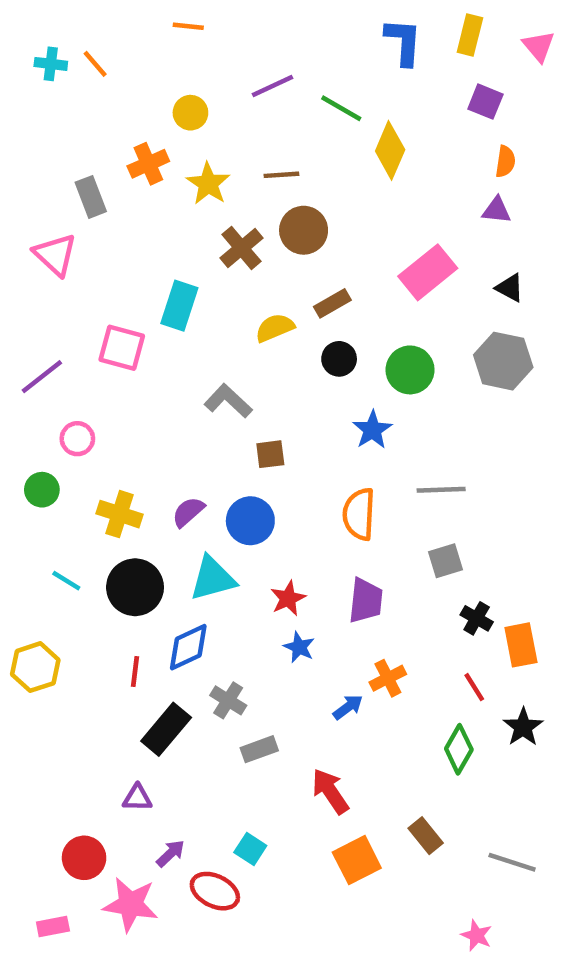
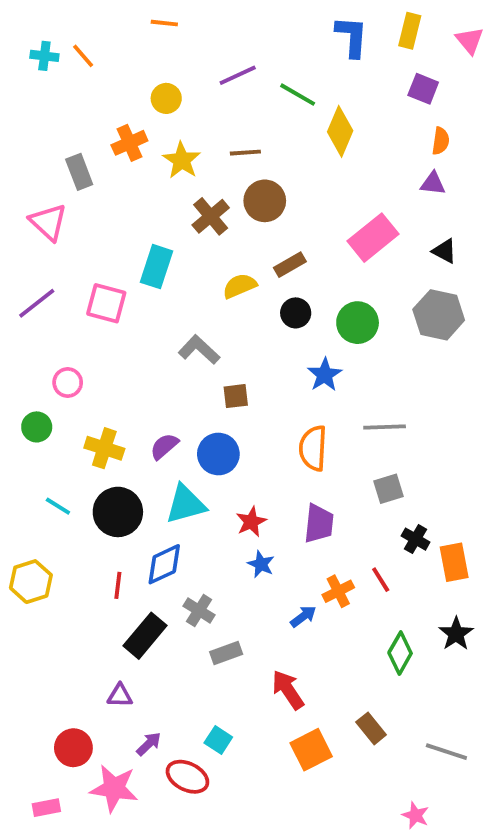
purple line: (42, 377) -> (37, 303), moved
red line: (474, 687) -> (381, 580), moved

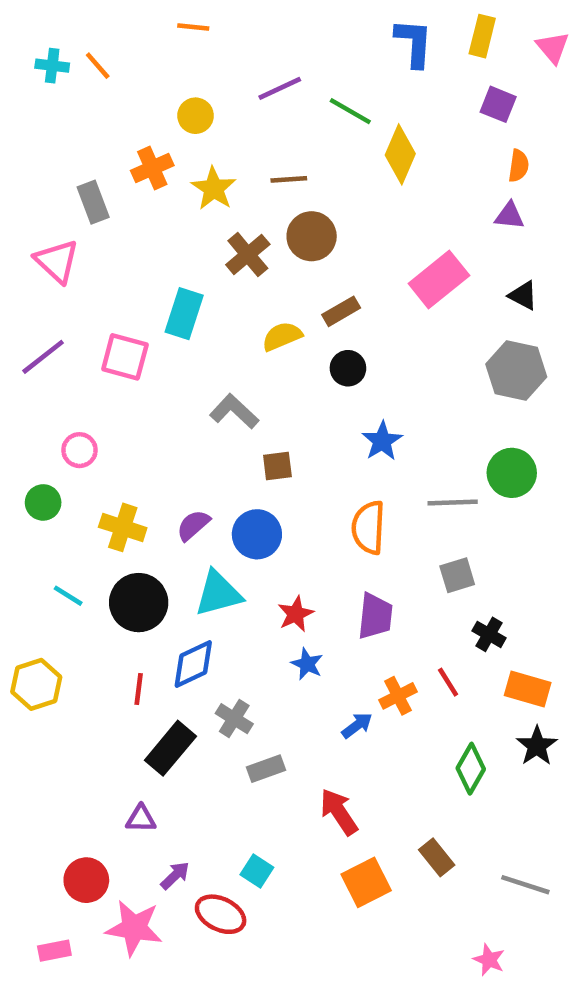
green circle: (358, 323) -> (512, 473), moved
orange rectangle: (454, 562) -> (528, 689), moved, turned -63

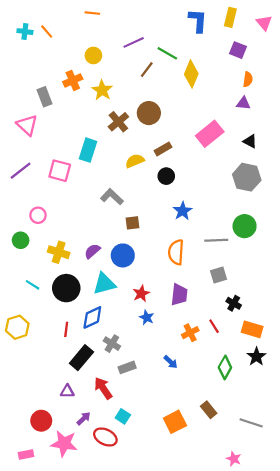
brown line: (289, 179) -> (147, 70), moved, turned -49
blue arrow: (357, 725) -> (171, 362), moved, turned 80
red arrow: (339, 812) -> (103, 388), moved

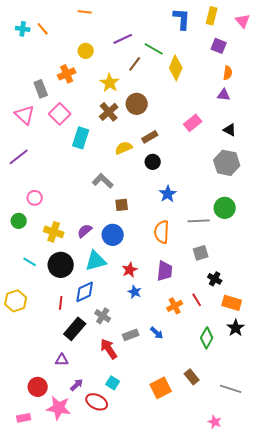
yellow star: (102, 90) -> (110, 83), moved
pink rectangle: (210, 134) -> (193, 123), size x0.7
pink square: (60, 171) -> (60, 114), moved, turned 30
gray rectangle: (127, 367) -> (131, 335), moved
red arrow: (103, 388) -> (109, 349), moved

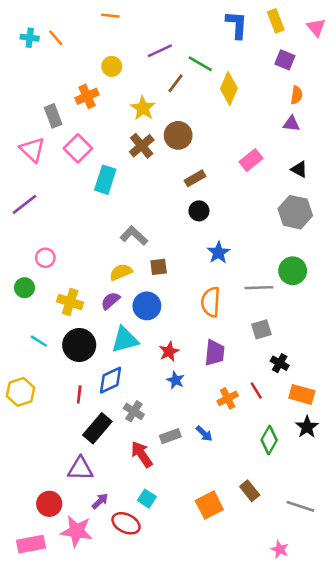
yellow rectangle: (212, 16) -> (276, 21), turned -36
yellow semicircle: (124, 148) -> (121, 272), moved
purple triangle: (62, 360) -> (80, 469), size x1.5
pink rectangle: (24, 418) -> (31, 544), size x1.5

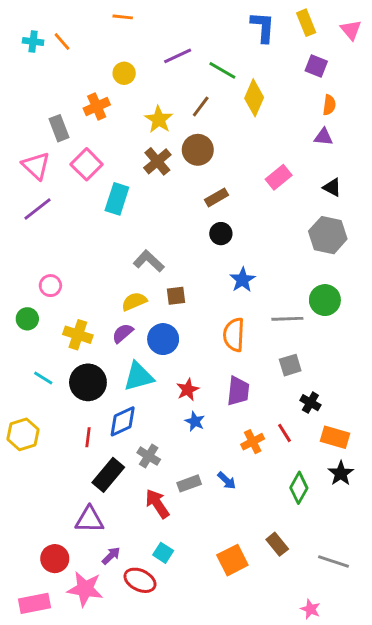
brown line: (176, 83) -> (201, 106), moved
purple line: (24, 204) -> (37, 209), moved

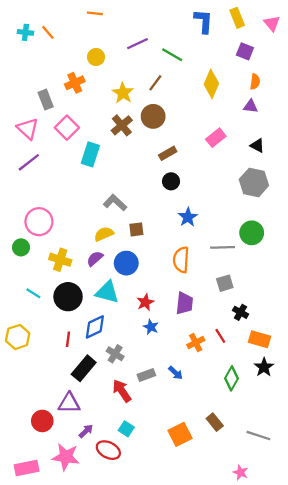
yellow diamond: (254, 98) -> (211, 84), moved
pink circle: (50, 286) -> (39, 222), size x1.6
cyan triangle: (139, 377) -> (107, 292), turned 30
red circle: (55, 559) -> (42, 421), moved

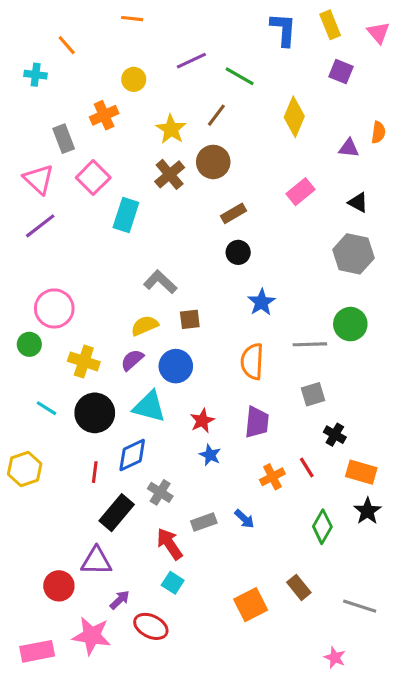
cyan cross: (25, 32) -> (36, 75), moved
orange semicircle: (255, 82) -> (378, 132), moved
cyan square: (126, 429) -> (173, 583), moved

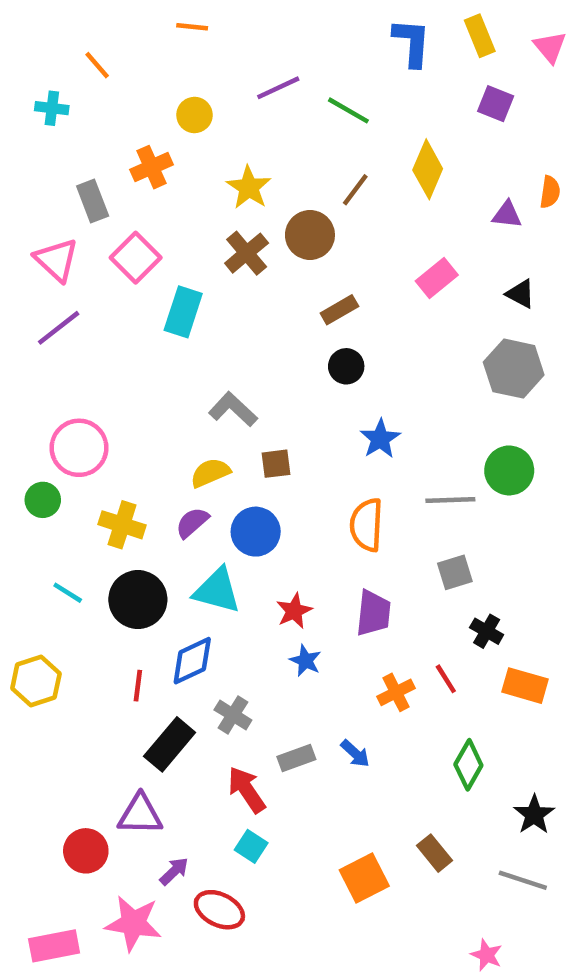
brown line: (216, 115) -> (355, 190), moved
black star: (367, 511) -> (534, 815), moved

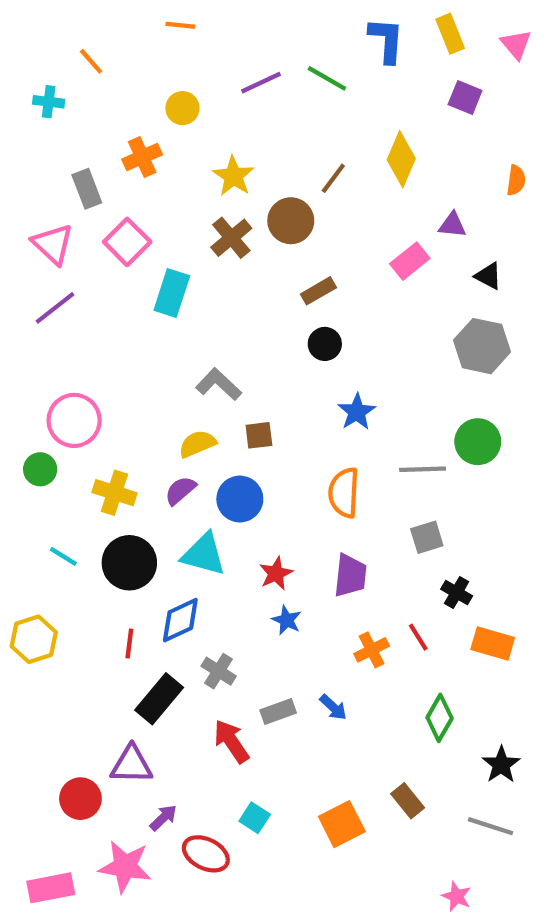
green line: (348, 110) -> (327, 78), moved
purple triangle: (507, 215) -> (452, 225), moved
cyan square: (251, 846) -> (255, 818), moved

